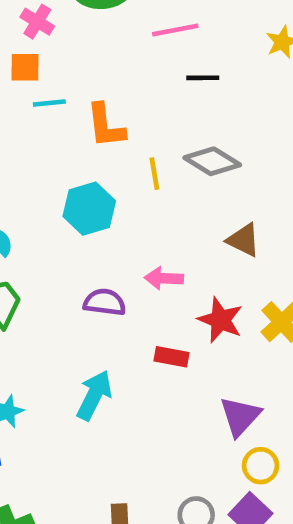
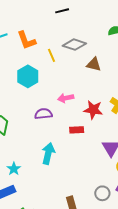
brown triangle: (243, 240) -> (94, 64), moved

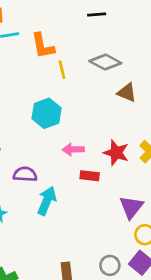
yellow line: (51, 55) -> (62, 70), moved
cyan hexagon: (28, 76) -> (47, 113), moved
pink arrow: (66, 98) -> (73, 149), moved
purple semicircle: (43, 114) -> (25, 174), moved

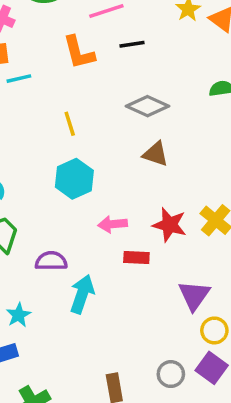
orange L-shape: (43, 46) -> (79, 52), moved
yellow line: (62, 70) -> (70, 124), moved
brown triangle: (127, 93) -> (156, 154), moved

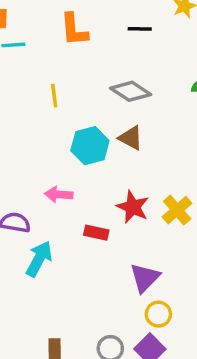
black line: (132, 44) -> (140, 29), moved
cyan hexagon: (74, 179) -> (90, 146), moved
pink arrow: (113, 224) -> (59, 195), moved

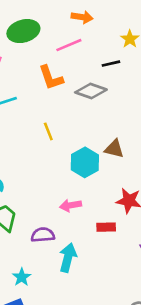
black line: (140, 29) -> (111, 64), moved
gray diamond: (131, 91) -> (91, 91), moved

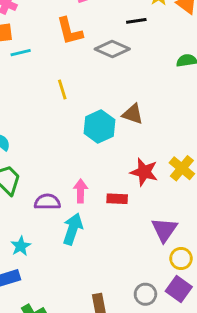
pink arrow: (71, 205) -> (81, 191), moved, turned 96

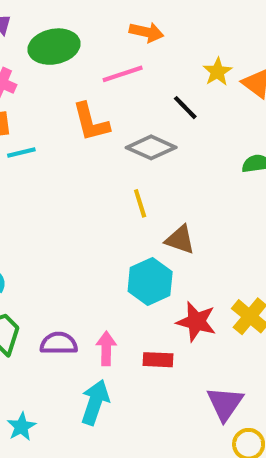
black line: (136, 21) -> (185, 108), turned 54
yellow line: (62, 89) -> (140, 203), moved
cyan hexagon: (99, 126) -> (150, 281), moved
purple semicircle: (47, 202) -> (59, 343), moved

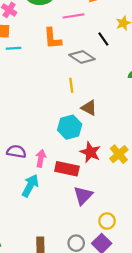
red rectangle: (158, 360) -> (67, 169), size x1.5
purple triangle: (225, 403) -> (83, 195), moved

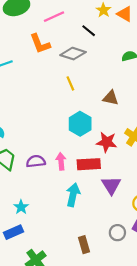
brown triangle: (89, 108) -> (111, 98), moved
cyan arrow: (30, 186) -> (73, 195), moved

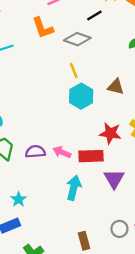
black line: (89, 31) -> (94, 15), turned -72
cyan hexagon: (80, 124) -> (81, 96), moved
pink arrow: (61, 161) -> (62, 152), turned -63

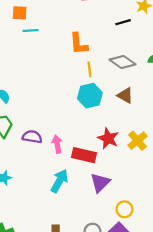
orange L-shape: (43, 28) -> (79, 44), moved
gray diamond: (77, 39) -> (122, 62), moved
pink arrow: (62, 152) -> (57, 144), turned 42

